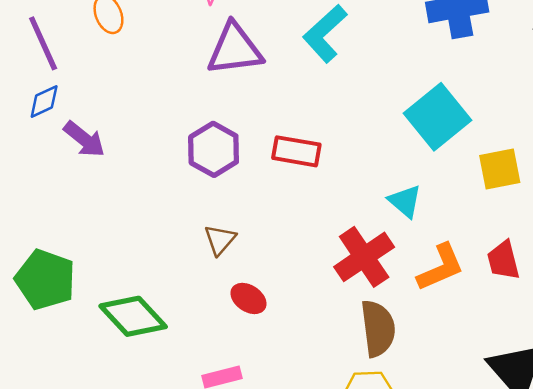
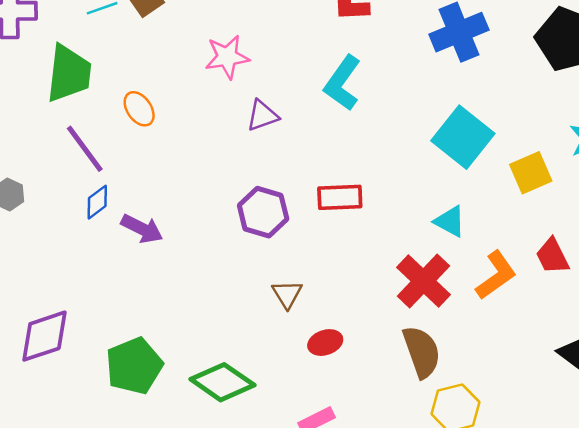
purple triangle: (235, 49) -> (262, 116), size x0.6
green pentagon: (45, 280) -> (134, 366), turned -30
red ellipse: (248, 298) -> (325, 343), turned -40
brown semicircle: (378, 328) -> (422, 352), moved

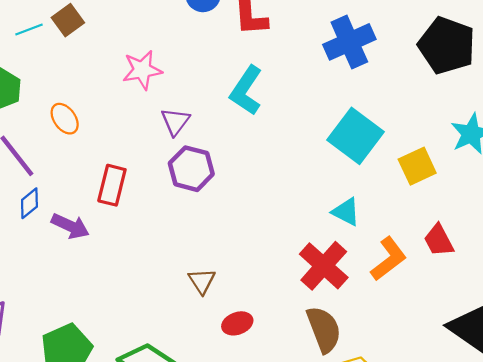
purple triangle: (262, 116) -> (175, 122), turned -32
red rectangle: (340, 197) -> (112, 185), moved, turned -72
purple hexagon: (263, 212) -> (191, 169), moved

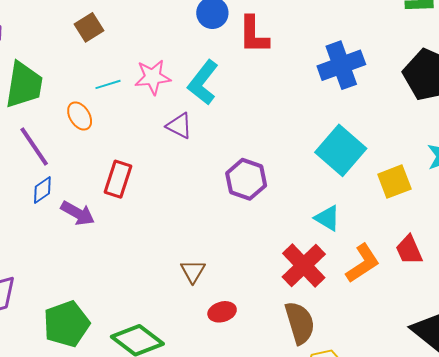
cyan line: (29, 29) -> (108, 84), moved
cyan L-shape: (246, 90) -> (203, 82), moved
purple triangle: (175, 122) -> (179, 126), turned -44
purple hexagon: (191, 169) -> (246, 179), moved

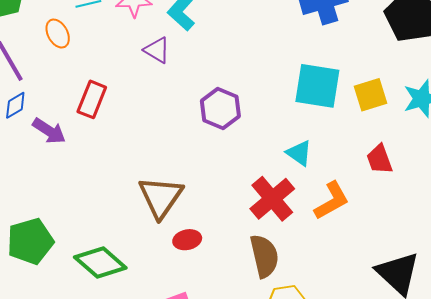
cyan square: (341, 150) -> (317, 86), turned -36
yellow square: (394, 182) -> (370, 95), moved
red trapezoid: (409, 250) -> (380, 159), moved
brown triangle: (193, 271) -> (161, 197), size x1.8

